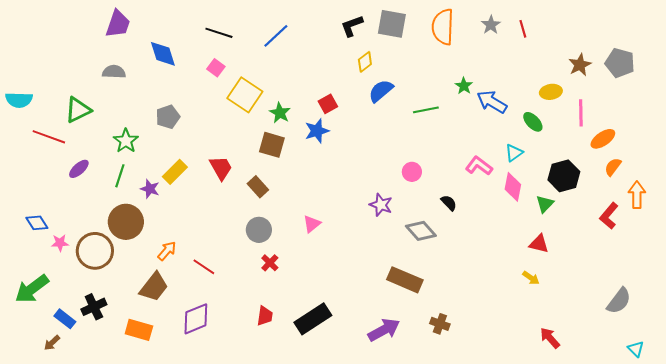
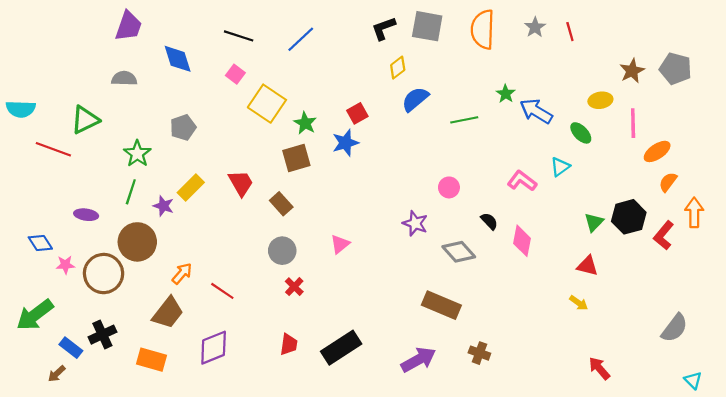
brown square: (272, 145) -> (296, 158), turned -32
purple ellipse: (79, 169) -> (86, 215), moved, turned 50
black hexagon: (564, 176) -> (629, 217), moved
pink diamond: (513, 187) -> (522, 241), moved

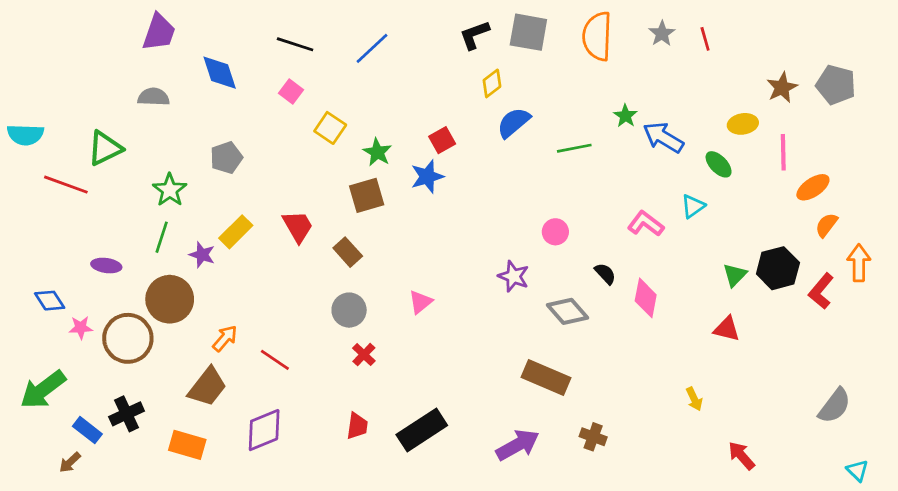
yellow square: (267, 104) -> (330, 128), size x0.7
yellow arrow: (579, 303) -> (694, 399), moved, turned 30

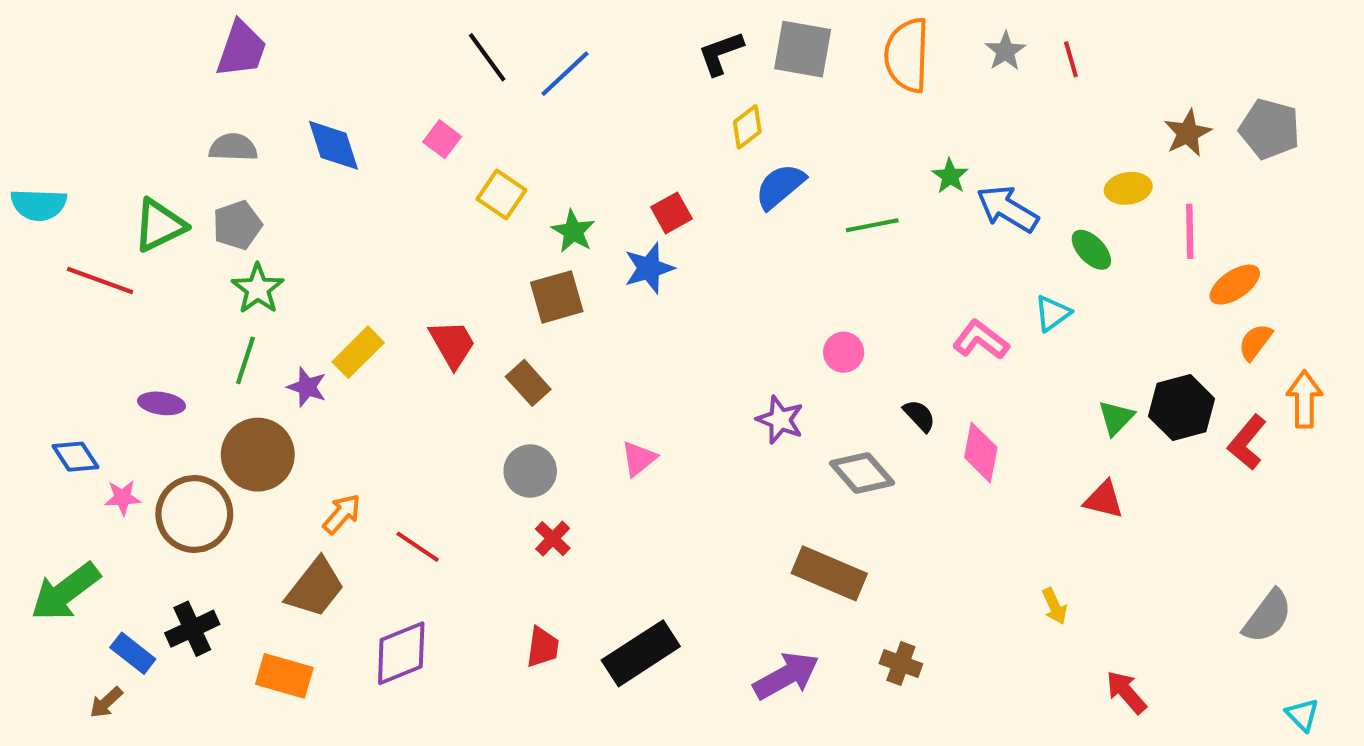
black line: (295, 44) -> (487, 57), moved, turned 36
blue diamond: (220, 73) -> (334, 145), moved
gray pentagon: (226, 158) -> (237, 225), moved

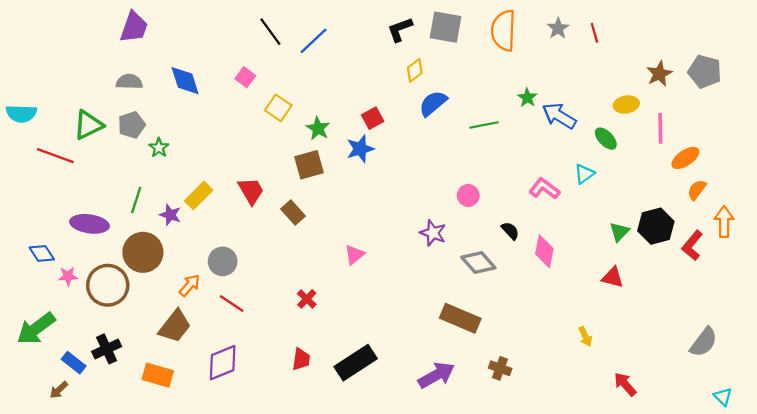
green star: (258, 289) -> (159, 148), moved, size x0.7
purple ellipse: (162, 403) -> (90, 224), size x1.5
gray circle: (530, 471) -> (223, 261), moved

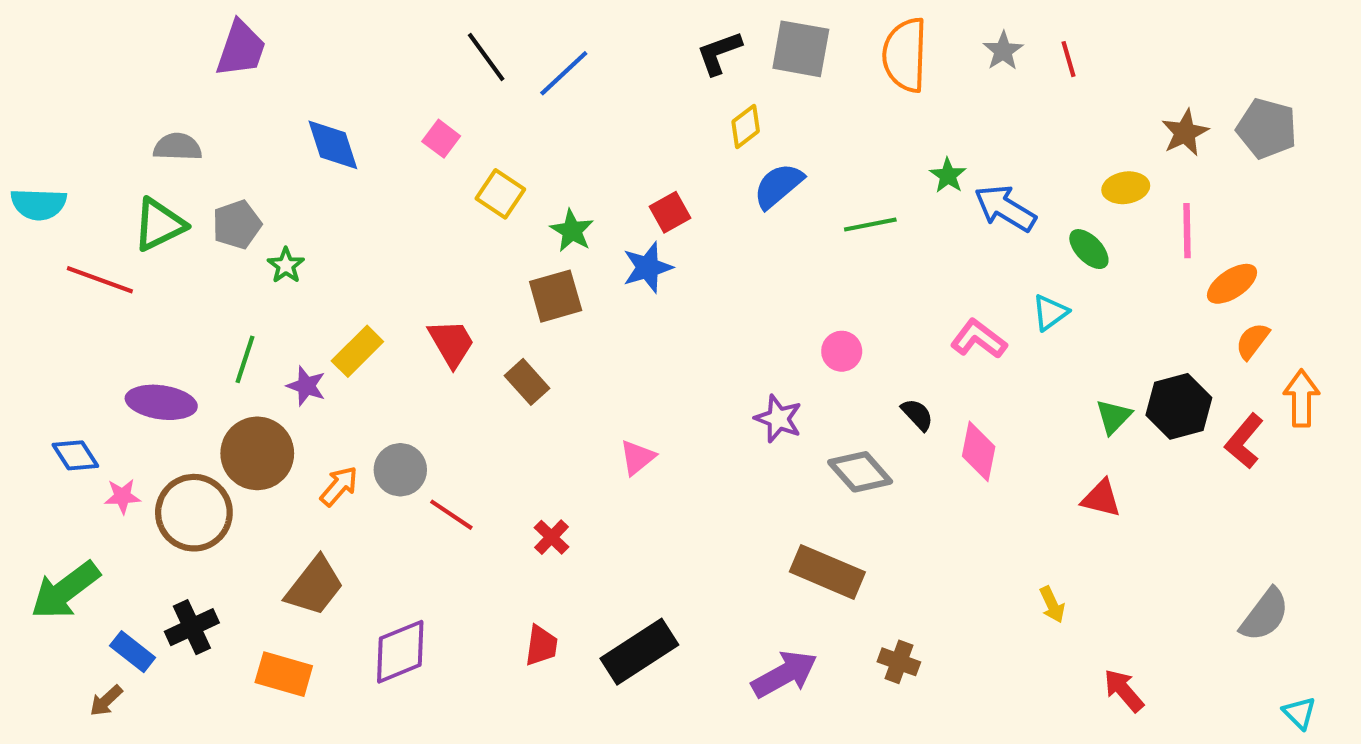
gray semicircle: (129, 82) -> (178, 147), moved
orange arrow: (190, 285) -> (339, 486), moved
red line: (232, 303) -> (451, 515), moved

